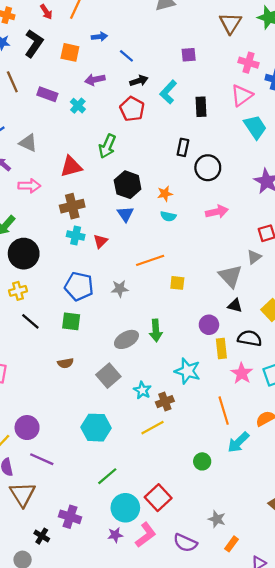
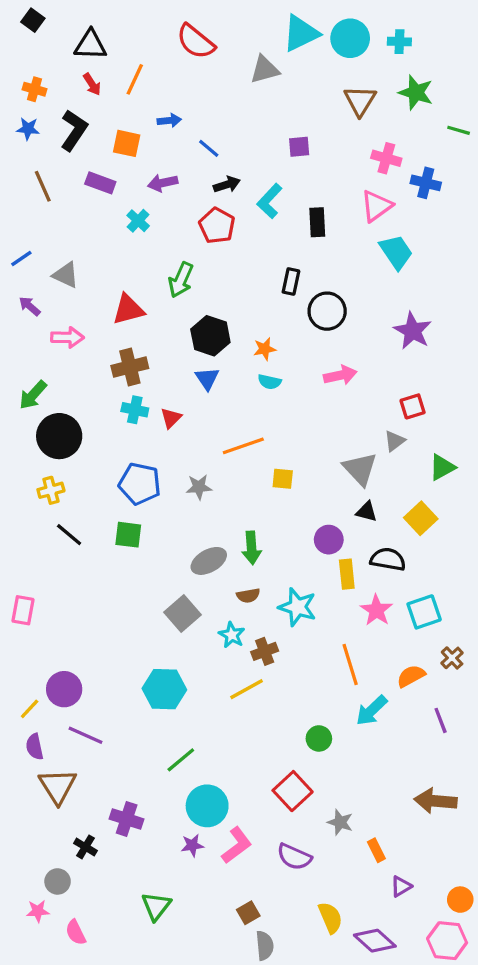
purple rectangle: (47, 94) -> (100, 183), moved
brown semicircle: (65, 363) -> (248, 595), moved
red square: (158, 498) -> (293, 791), moved
orange rectangle: (232, 544) -> (376, 850), moved, turned -63

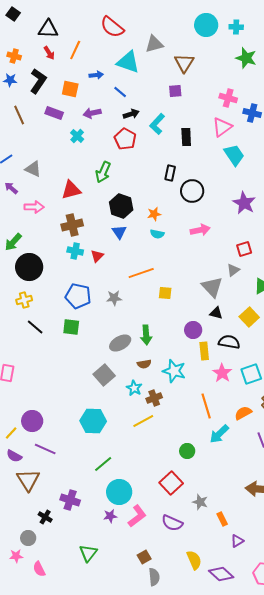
cyan triangle: (301, 33) -> (128, 62), moved, turned 45
brown triangle: (360, 101) -> (184, 63), moved
purple semicircle: (35, 747) -> (14, 456), turned -49

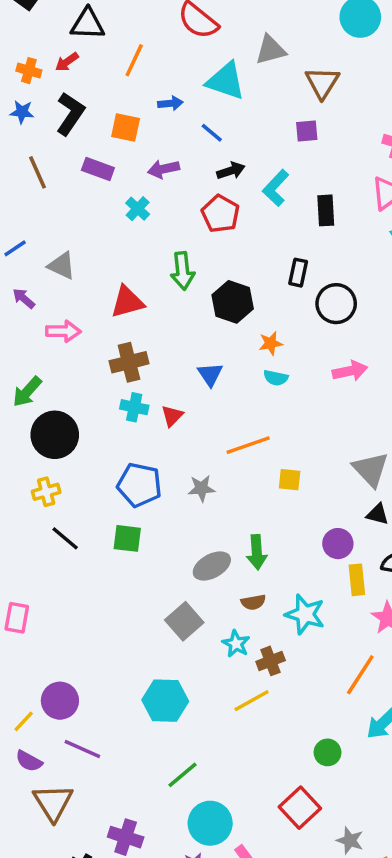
red arrow: (49, 53) -> (67, 62), moved, turned 88
green arrow: (103, 172) -> (183, 271), turned -30
black hexagon: (121, 206) -> (233, 302), moved
orange line: (206, 406) -> (360, 675), turned 50

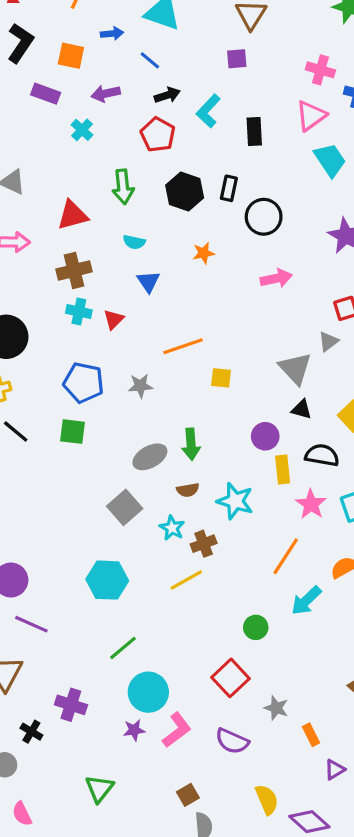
black hexagon: (233, 302) -> (185, 191), moved
cyan semicircle: (276, 378) -> (134, 242), moved

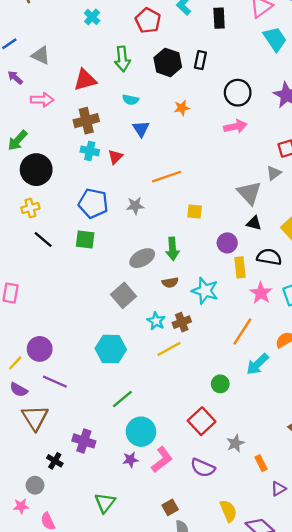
black circle: (264, 217) -> (238, 93), moved
yellow square: (221, 378) -> (195, 211), moved
cyan star: (172, 528) -> (156, 321), moved
gray star: (276, 708) -> (235, 443), turned 30

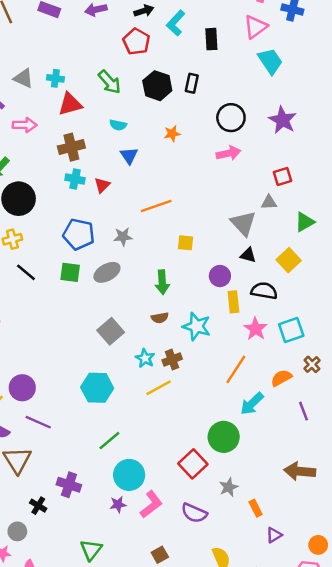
cyan cross: (92, 17) -> (55, 78), moved, turned -35
green arrow: (122, 59) -> (109, 82), turned -35
gray triangle: (274, 173) -> (269, 202), turned 35
gray ellipse: (142, 258) -> (107, 272), moved
green circle: (220, 384) -> (224, 437), moved, size x1.6

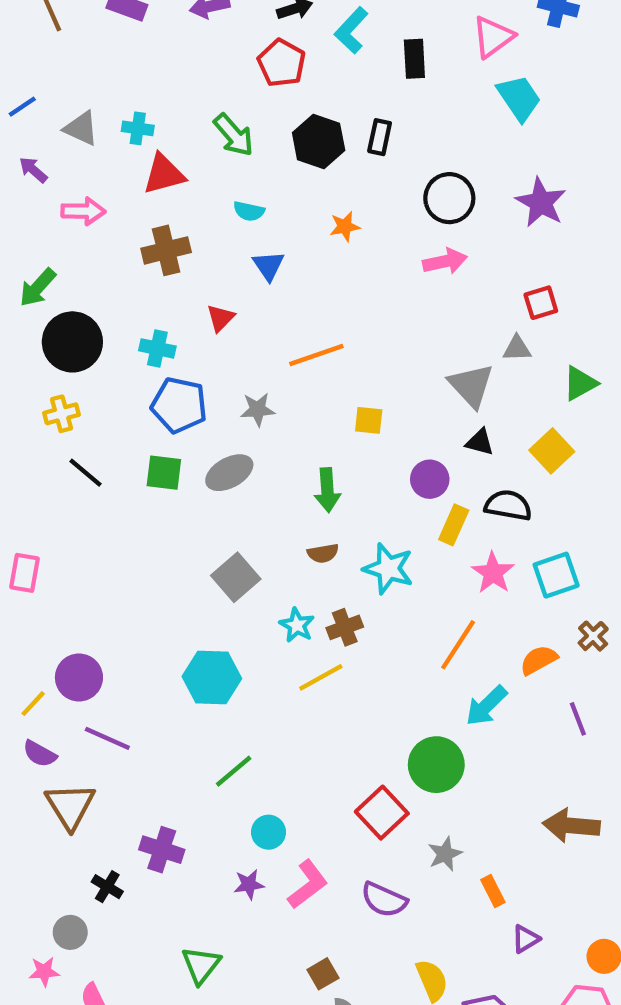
cyan cross: (75, 179) -> (157, 348), moved
yellow rectangle: (233, 302) -> (454, 525), turned 30
cyan circle: (129, 475) -> (268, 832), size x0.6

